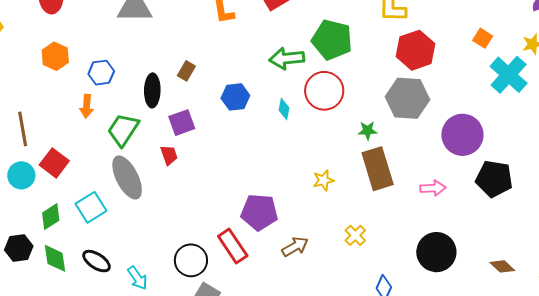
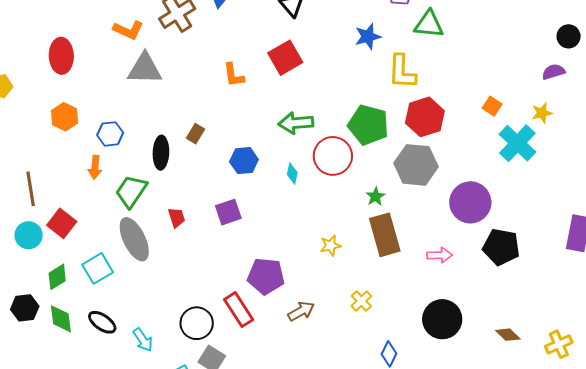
green pentagon: (332, 40) -> (368, 125), moved
purple square: (182, 123) -> (228, 212), moved
green star: (368, 131) -> (375, 196), turned -30

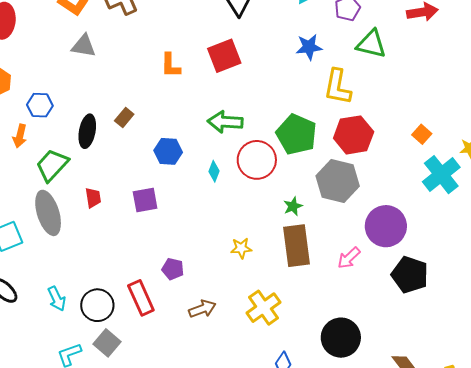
gray triangle: (145, 69) -> (84, 46), size x0.7
pink arrow: (440, 255) -> (349, 258), moved, turned 130
purple pentagon: (266, 276) -> (173, 269), size x0.6
yellow cross: (361, 301) -> (264, 308), size x1.6
cyan arrow: (143, 340) -> (57, 299), moved

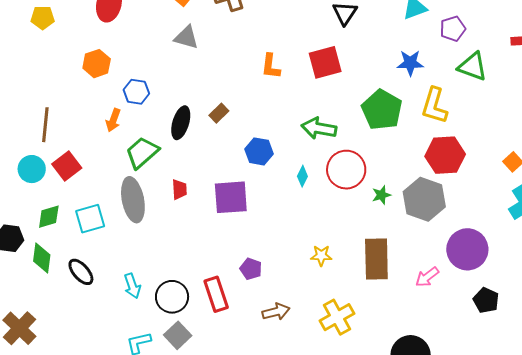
green pentagon: (296, 134) -> (382, 110), moved
purple square: (145, 200) -> (231, 197), size x1.4
green star: (293, 206) -> (381, 195), moved
black pentagon: (410, 275) -> (486, 300), size x0.7

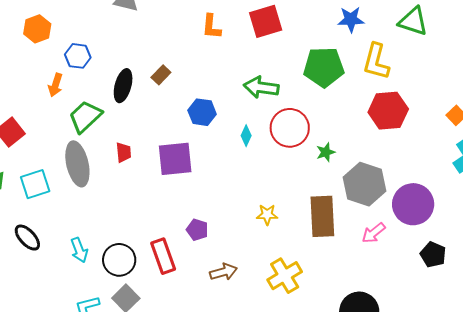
green pentagon: (382, 110) -> (324, 67), turned -30
gray hexagon: (424, 199) -> (364, 184), moved

